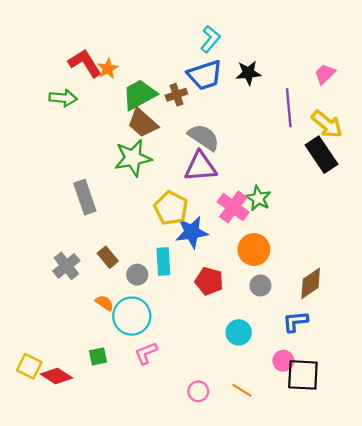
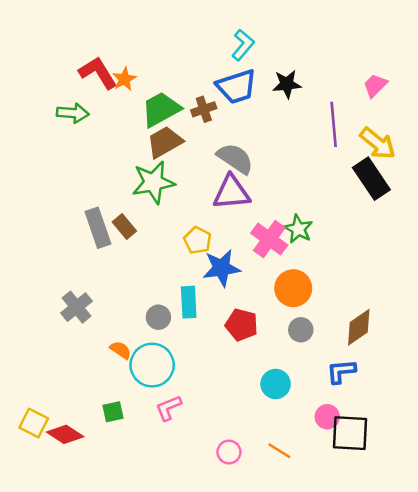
brown trapezoid: (143, 123) -> (165, 142), turned 108
yellow pentagon: (171, 208) -> (197, 240), size x0.7
brown rectangle: (108, 257) -> (124, 226), moved

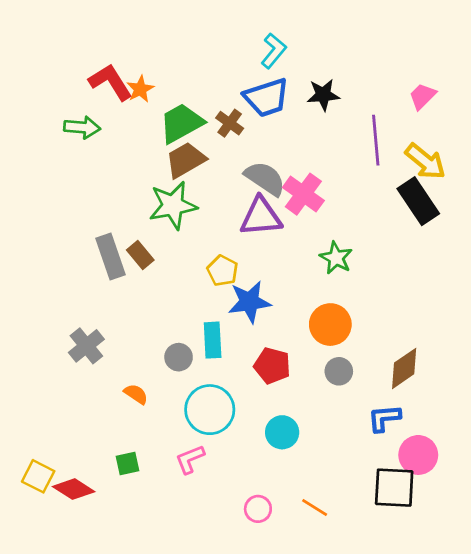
brown cross: (204, 109) -> (230, 123), turned -35
pink cross: (269, 239) -> (303, 194), moved
cyan circle: (152, 365) -> (210, 410), moved
cyan circle: (276, 384) -> (282, 432), moved
pink circle: (327, 417) -> (418, 455), moved, size x1.4

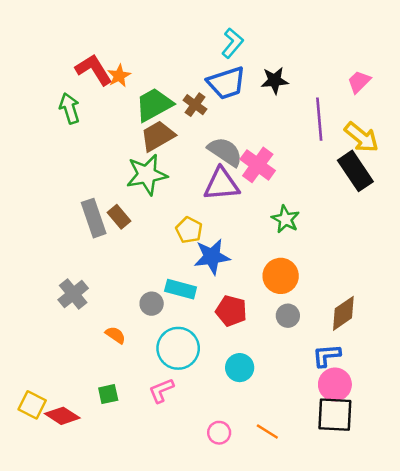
green arrow: (82, 127) -> (70, 108), turned -112
cyan rectangle: (213, 340) -> (181, 289), turned -72
pink circle: (418, 455) -> (335, 384), moved

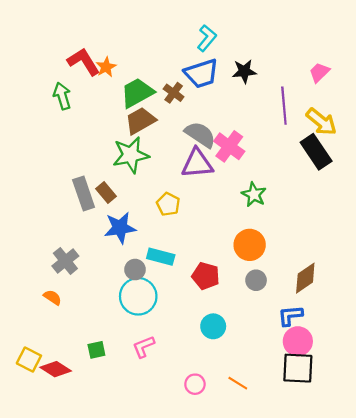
blue star: (212, 257) -> (120, 228), moved
orange semicircle: (115, 335) -> (52, 297), moved
cyan circle: (178, 348) -> (138, 296), moved

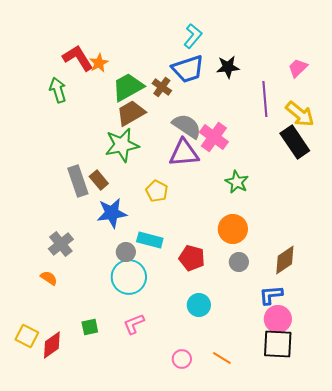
red diamond: (56, 369) -> (52, 345), turned -68

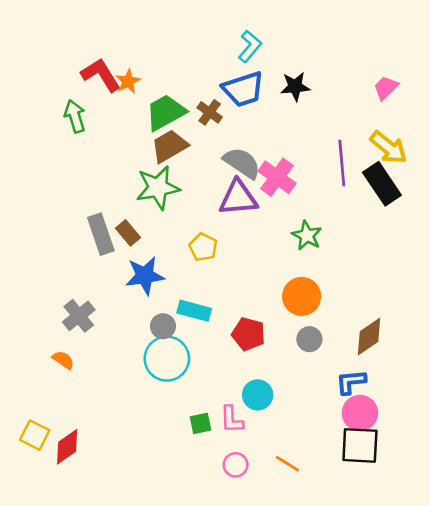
purple line: (265, 99) -> (342, 163), moved
pink L-shape: (134, 324) -> (232, 419), moved, turned -70
green square: (90, 327) -> (201, 423), moved

